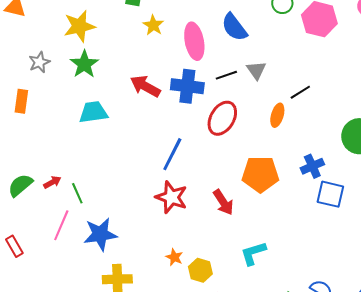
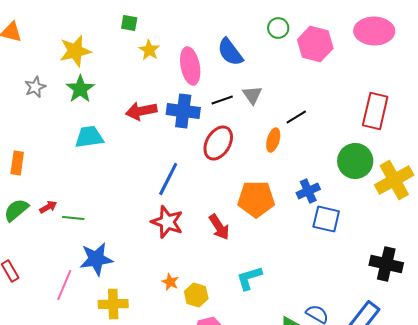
red arrow: (145, 86) -> (141, 111), turned -40
orange rectangle: (21, 101) -> (17, 163), moved
green line: (77, 193) -> (73, 218), turned -60
pink line: (61, 225) -> (64, 285), moved

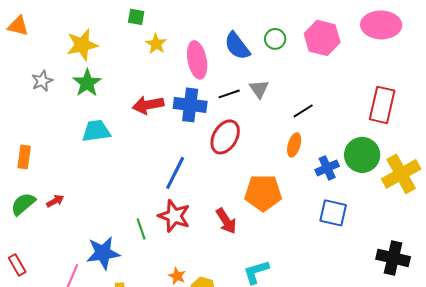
green circle: (278, 28) -> (275, 39), moved
orange ellipse: (273, 140) -> (294, 145), moved
blue cross: (308, 191) -> (327, 168), moved
green line: (73, 218) -> (141, 229), moved, turned 65

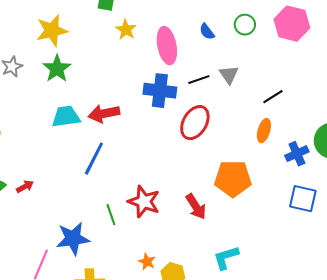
blue semicircle: (237, 46) -> (207, 32), size x0.6
red arrow: (148, 105) -> (104, 114), moved
blue line: (175, 173) -> (94, 159), moved

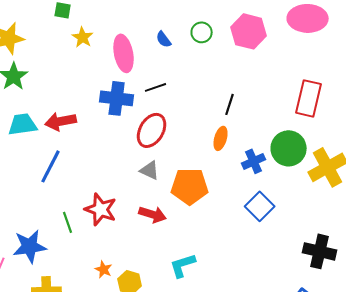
gray triangle: (229, 75) -> (150, 170), moved, turned -30
black line: (273, 97) -> (230, 104), turned -40
blue square: (303, 199) -> (260, 206), turned 32
red arrow: (196, 207) -> (153, 214), turned -40

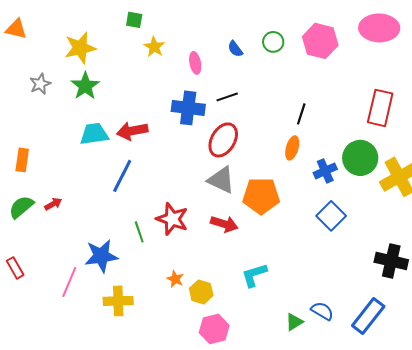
pink ellipse: (124, 53) -> (195, 63), size x0.6
gray triangle: (150, 170) -> (221, 180), size x1.4

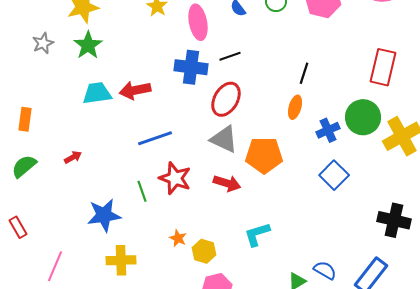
pink ellipse: (195, 63) -> (198, 22), size x1.6
blue line: (122, 176) -> (155, 138), moved, turned 44
red arrow: (53, 204) -> (73, 157), moved
pink line: (69, 282) -> (55, 266), moved

